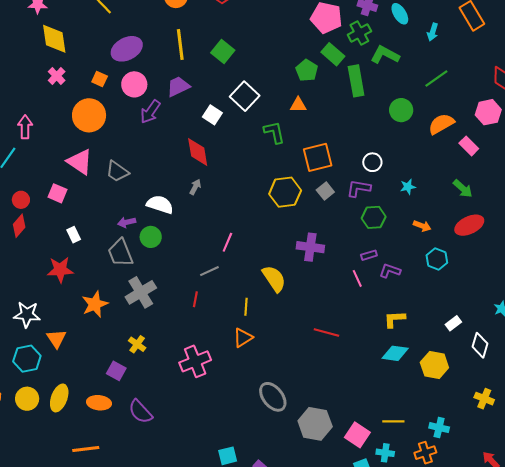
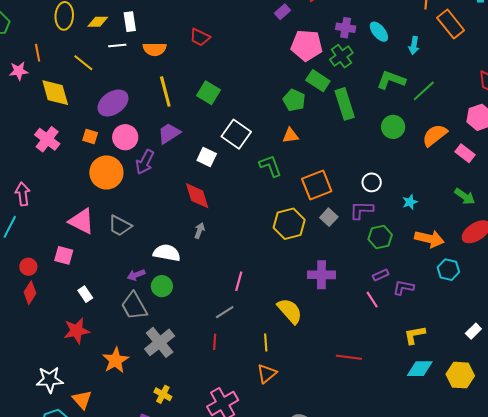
yellow diamond: (54, 39) -> (55, 93), moved
green L-shape: (385, 55) -> (391, 80), moved
pink cross: (57, 76) -> (47, 139), size x1.4
orange circle: (89, 115) -> (106, 172), moved
orange arrow: (422, 226) -> (429, 239), size x1.6

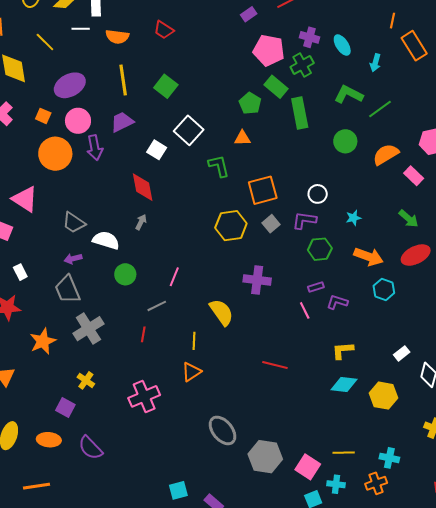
purple arrow: (145, 162) -> (95, 148), turned -45
gray trapezoid: (120, 226) -> (74, 223), moved
green circle: (162, 286) -> (125, 274), moved

